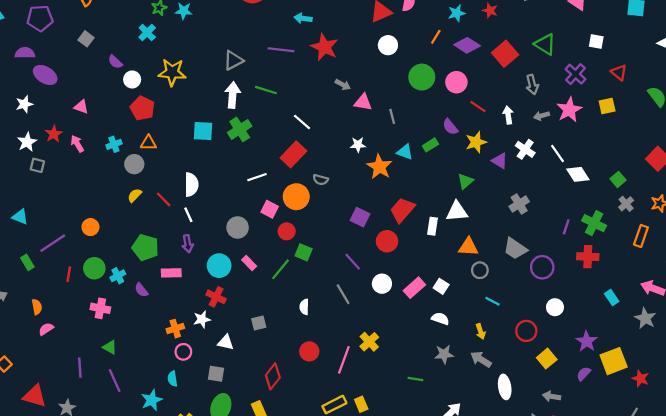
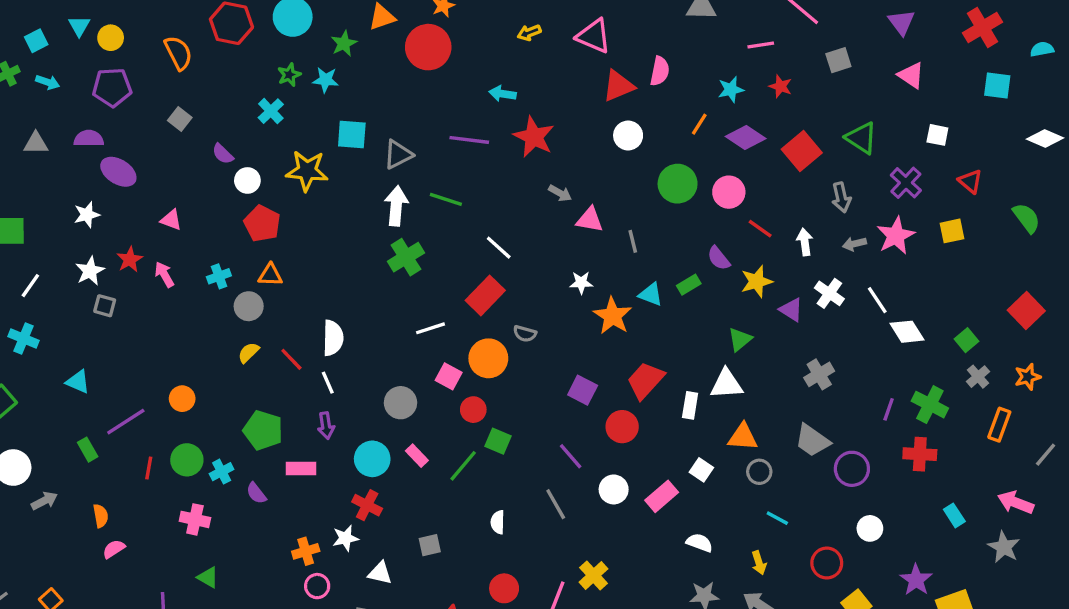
cyan square: (203, 131) -> (352, 135), moved
white square: (441, 286) -> (701, 470), moved

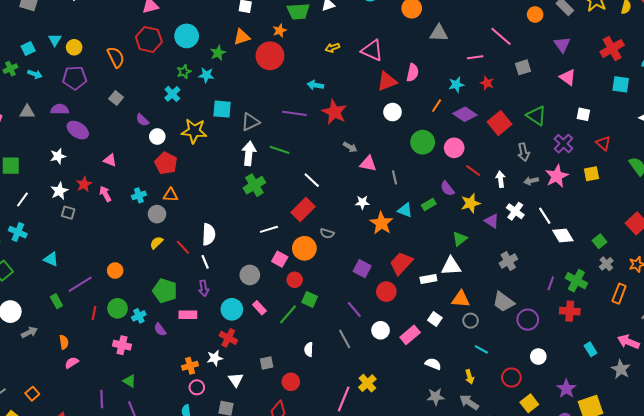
white rectangle: (690, 405) -> (428, 279), turned 70
white triangle: (380, 573) -> (236, 380), turned 42
red circle: (504, 588) -> (291, 382), moved

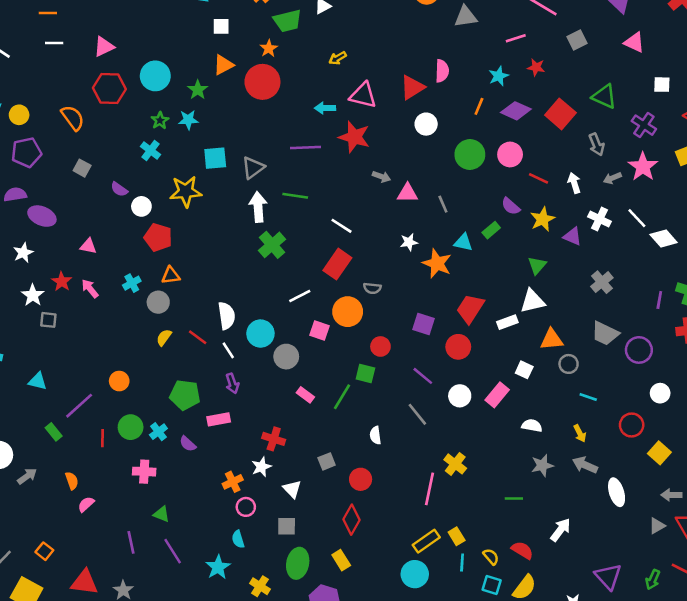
pink triangle: (372, 50) -> (363, 95), moved
red circle: (295, 280) -> (380, 346), moved
cyan circle: (232, 309) -> (260, 334), moved

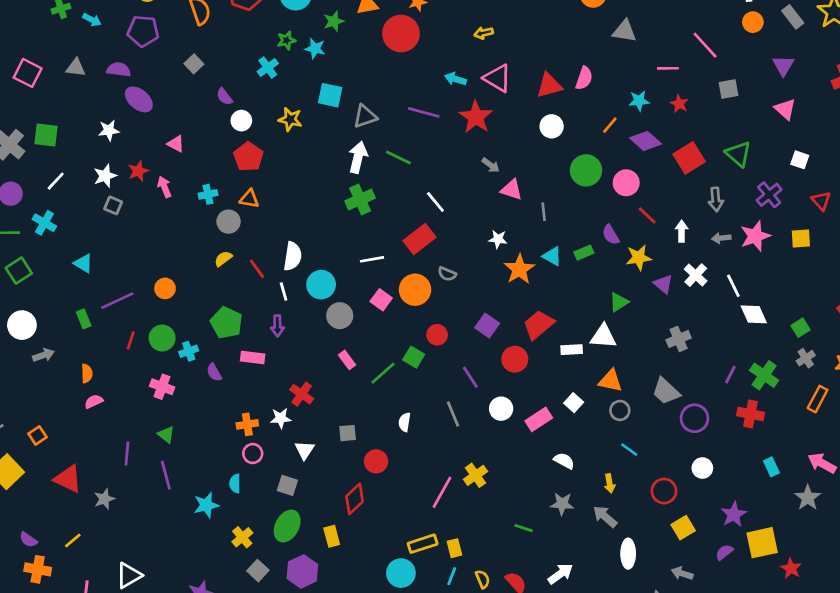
yellow star: (186, 191) -> (290, 119), size x0.7

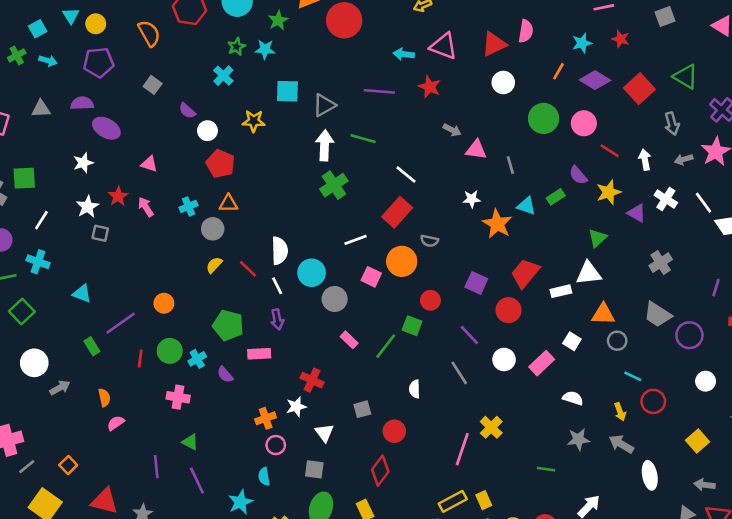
red star: (476, 117) -> (430, 87), size x0.7
red circle: (664, 491) -> (653, 401), moved

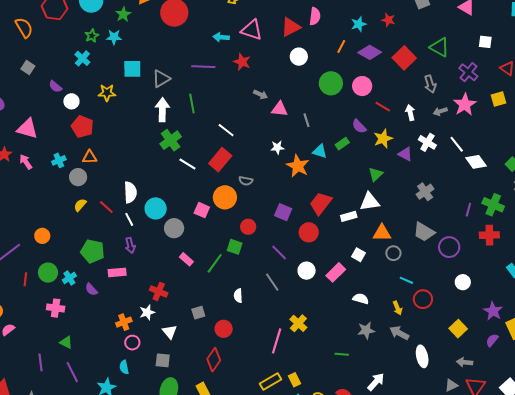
green line: (363, 139) -> (192, 104), turned 66
pink triangle: (149, 164) -> (27, 129), size x1.6
white line: (356, 240) -> (187, 164), moved, turned 54

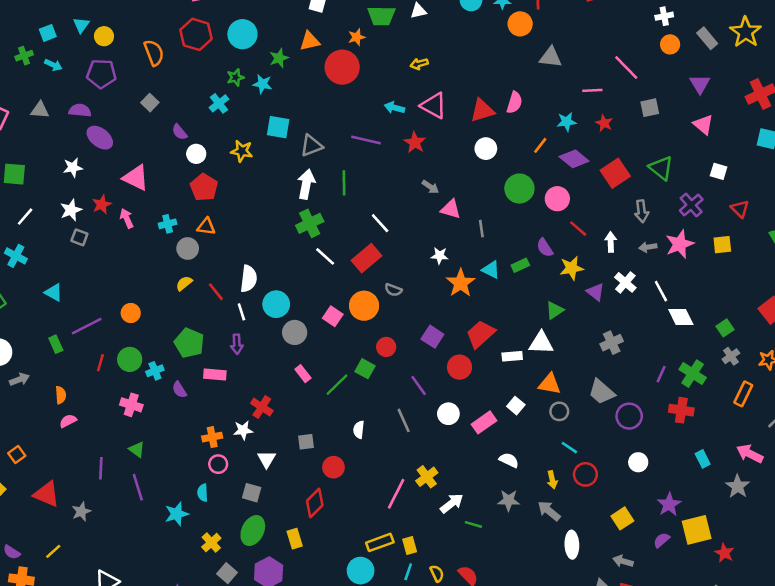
white arrow: (376, 382) -> (452, 503), moved

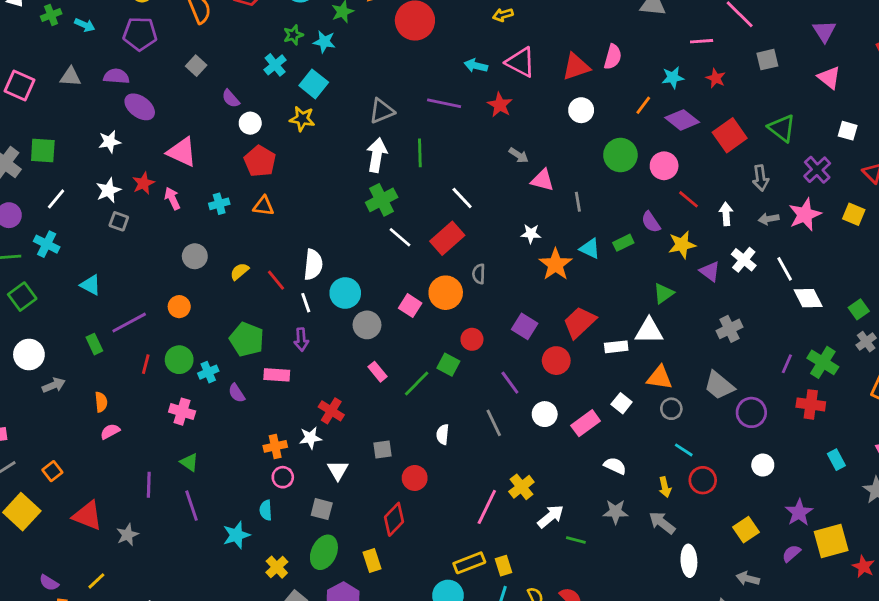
cyan square: (278, 127) -> (314, 84), moved, turned 30
yellow square: (722, 245) -> (854, 214), turned 30
gray circle: (188, 249) -> (195, 256), moved
gray semicircle: (393, 290) -> (479, 274), turned 72

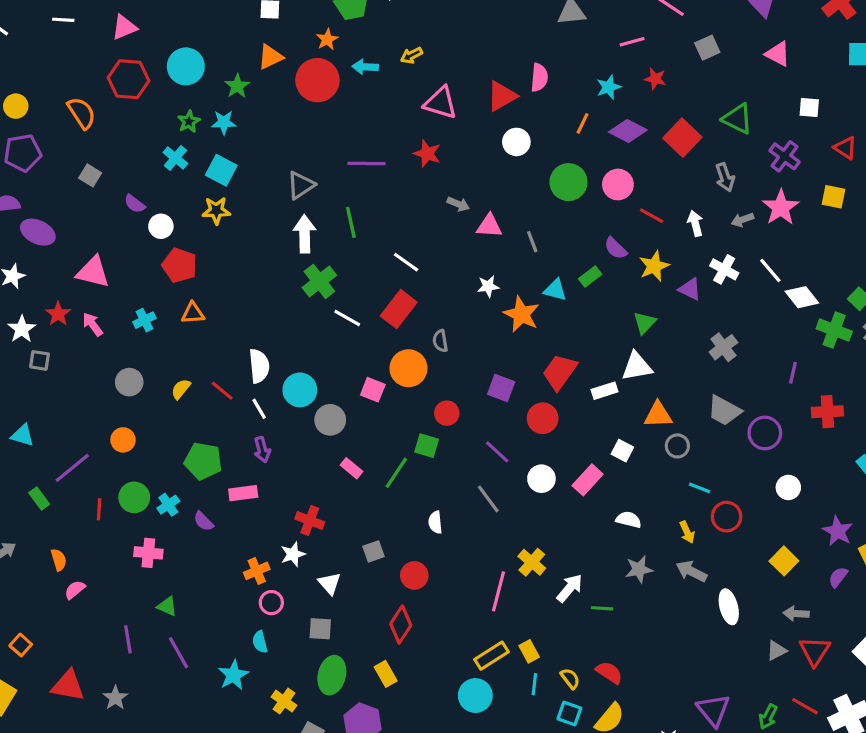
cyan arrow: (476, 66) -> (365, 67), moved
green cross: (823, 362) -> (834, 330), moved

